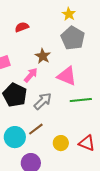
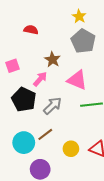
red semicircle: (22, 27) -> (31, 30), turned 32

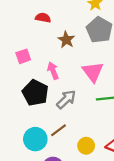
brown star: (52, 59) -> (66, 40), moved
pink arrow: (40, 79) -> (53, 71), turned -63
pink triangle: (77, 80) -> (93, 72), turned 30

